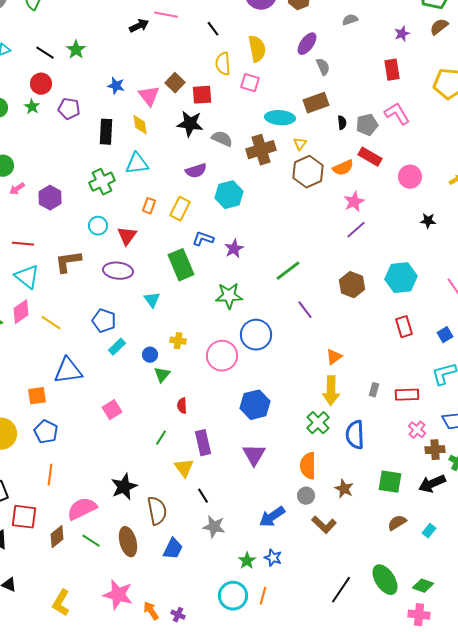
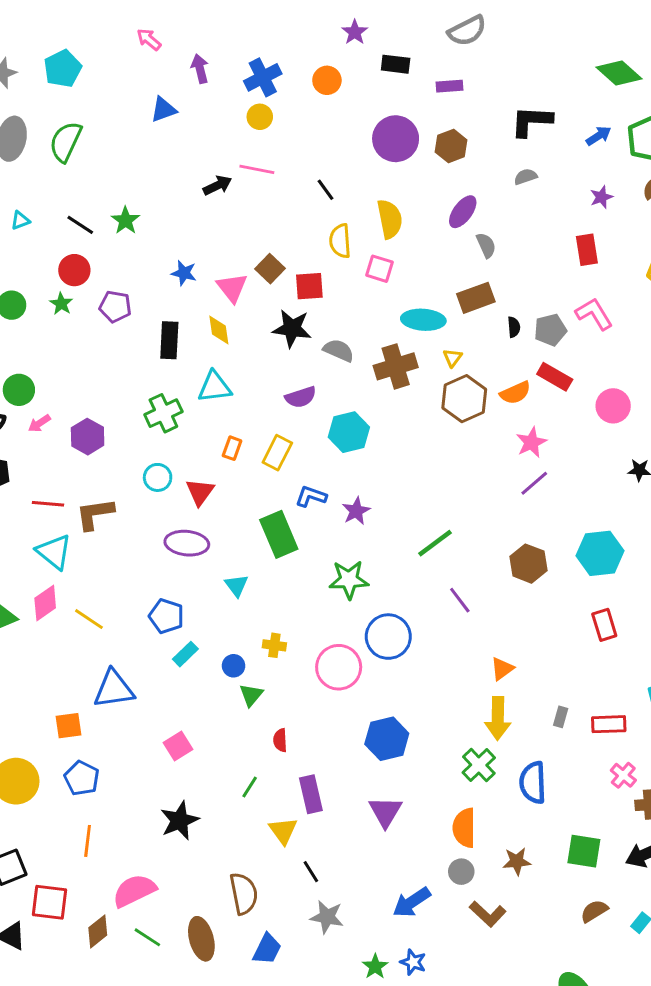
brown L-shape: (68, 262) -> (95, 514), moved
black star: (124, 487) -> (180, 821), moved
brown star: (344, 489) -> (517, 861), turned -30

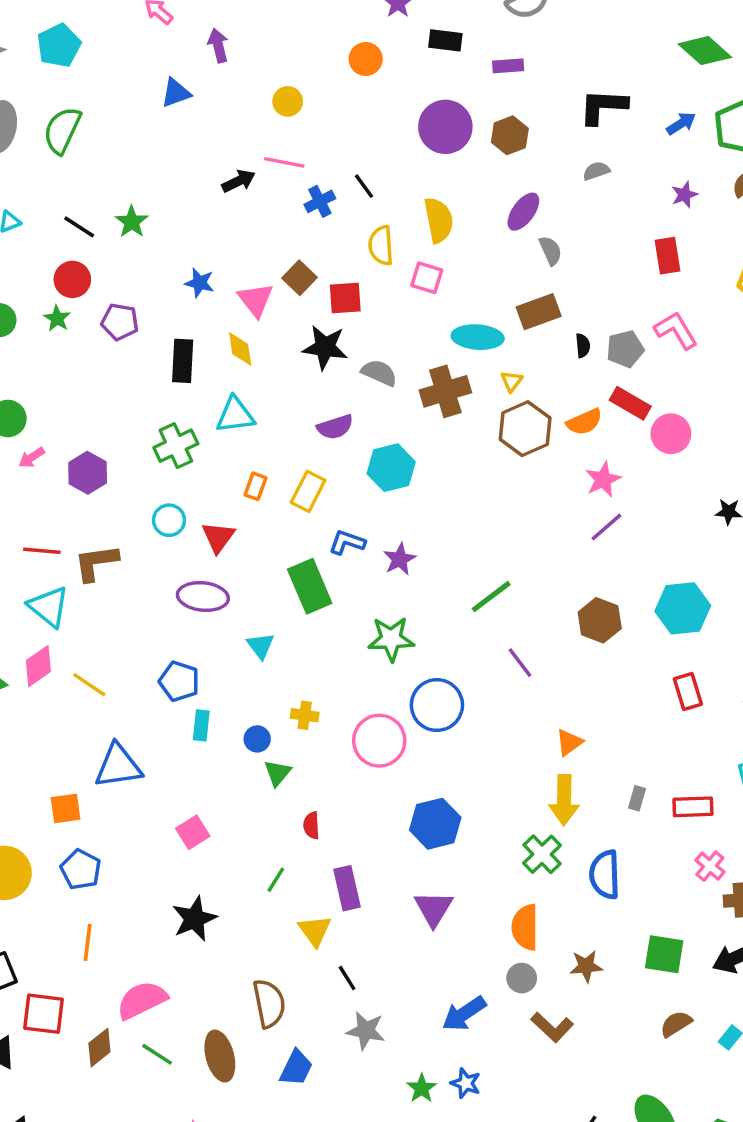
blue cross: (263, 77) -> (320, 201), moved, size x0.7
pink circle: (613, 406) -> (671, 434), moved
cyan rectangle: (185, 654) -> (201, 725), turned -40

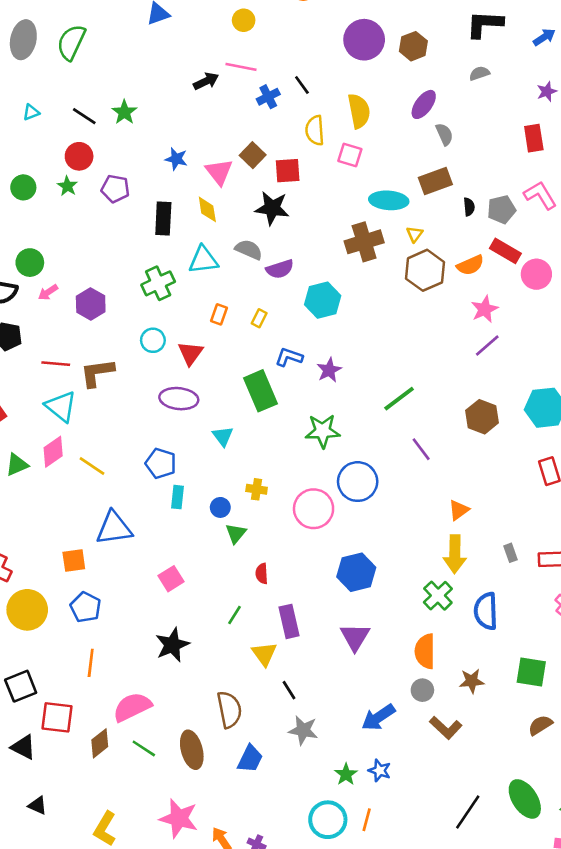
gray semicircle: (379, 373) -> (249, 250), moved
yellow rectangle: (308, 491) -> (259, 318), size x0.6
gray rectangle: (637, 798) -> (511, 553), turned -36

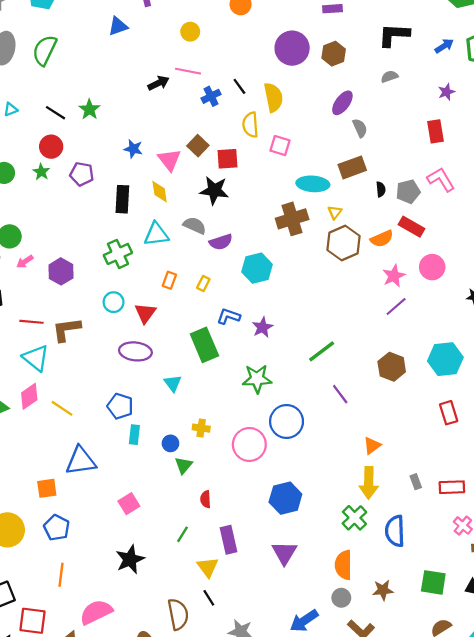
yellow semicircle: (359, 111) -> (273, 97), moved
pink circle: (536, 274) -> (432, 267), moved
black line: (289, 690) -> (209, 598), moved

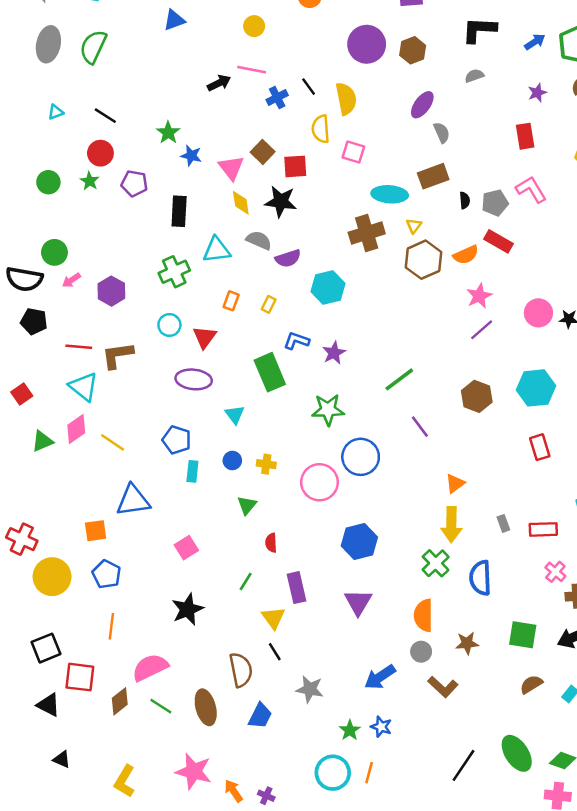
green star: (89, 109) -> (168, 133), moved
yellow diamond: (160, 192) -> (241, 203), moved
pink circle: (432, 267) -> (538, 313), moved
blue circle: (170, 443) -> (232, 460), moved

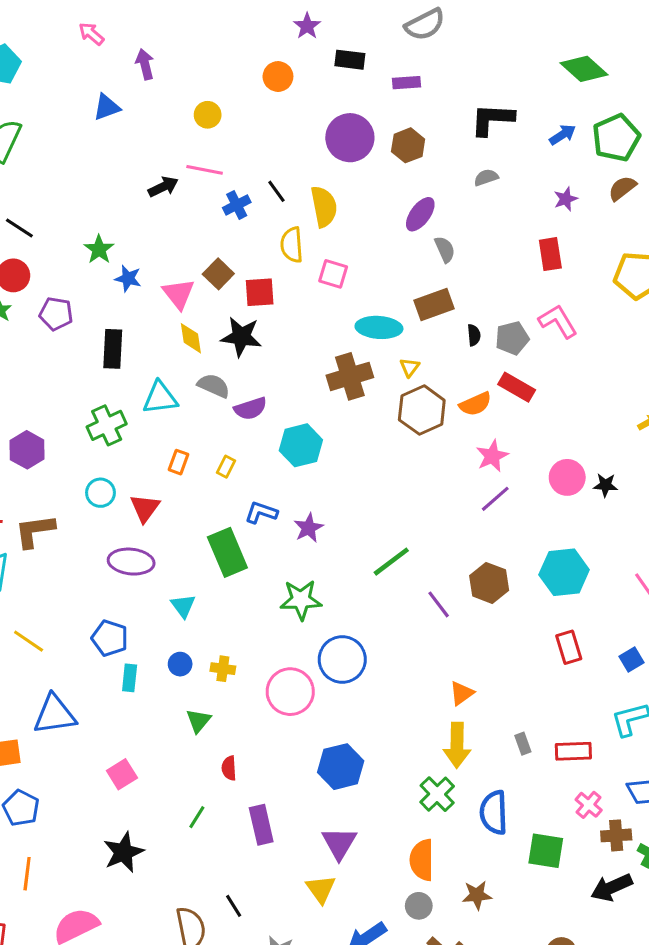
purple line: (420, 427) -> (439, 604), moved
yellow triangle: (273, 618) -> (321, 889), moved
green square: (523, 635) -> (546, 851), moved

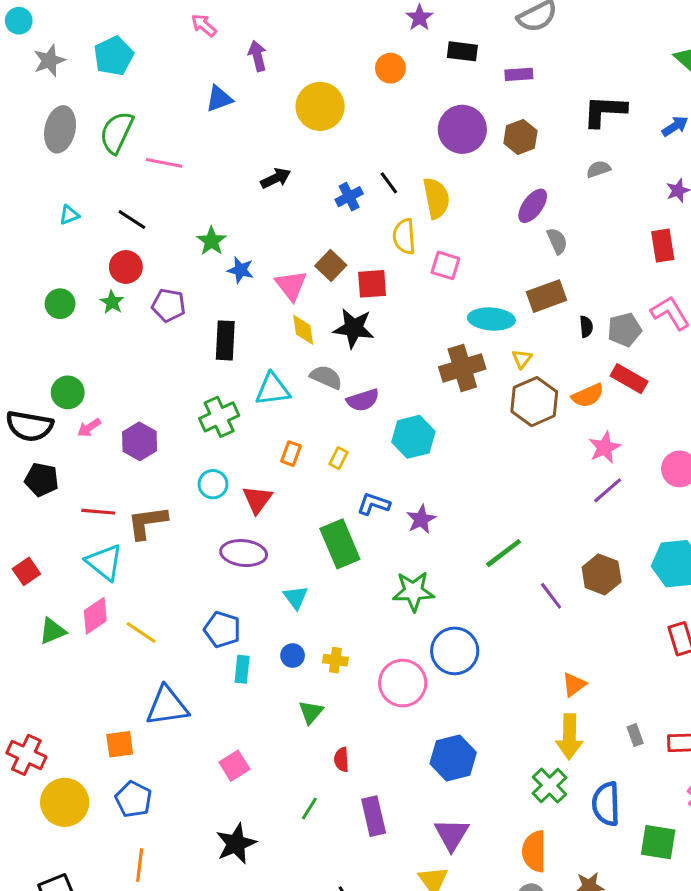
yellow circle: (208, 115) -> (320, 106), size x1.8
pink line: (205, 170) -> (164, 163), moved

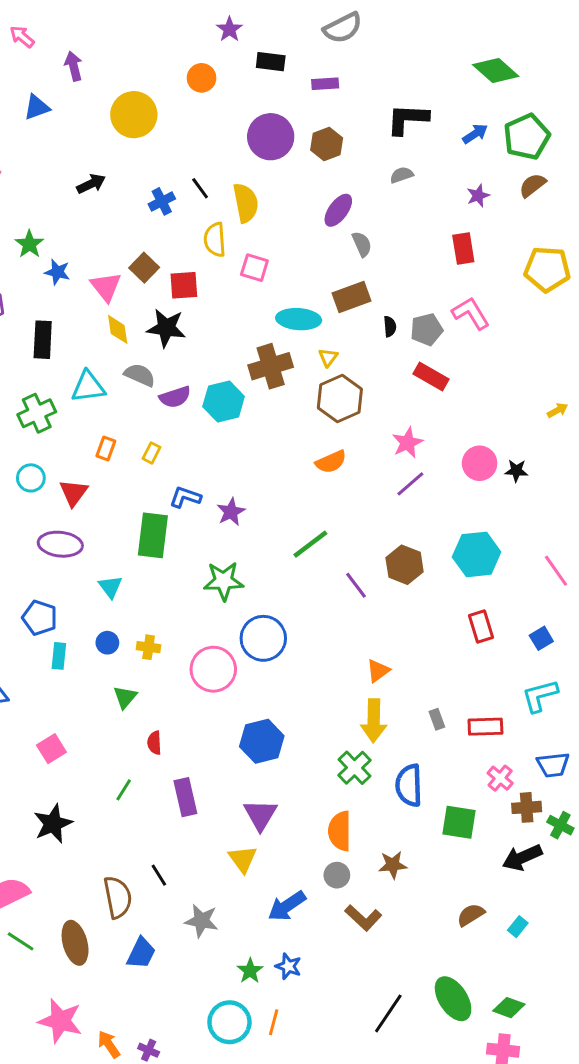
orange semicircle: (588, 395) -> (331, 462), moved
cyan hexagon: (413, 437) -> (224, 401), moved
green rectangle: (340, 544) -> (153, 535), turned 30

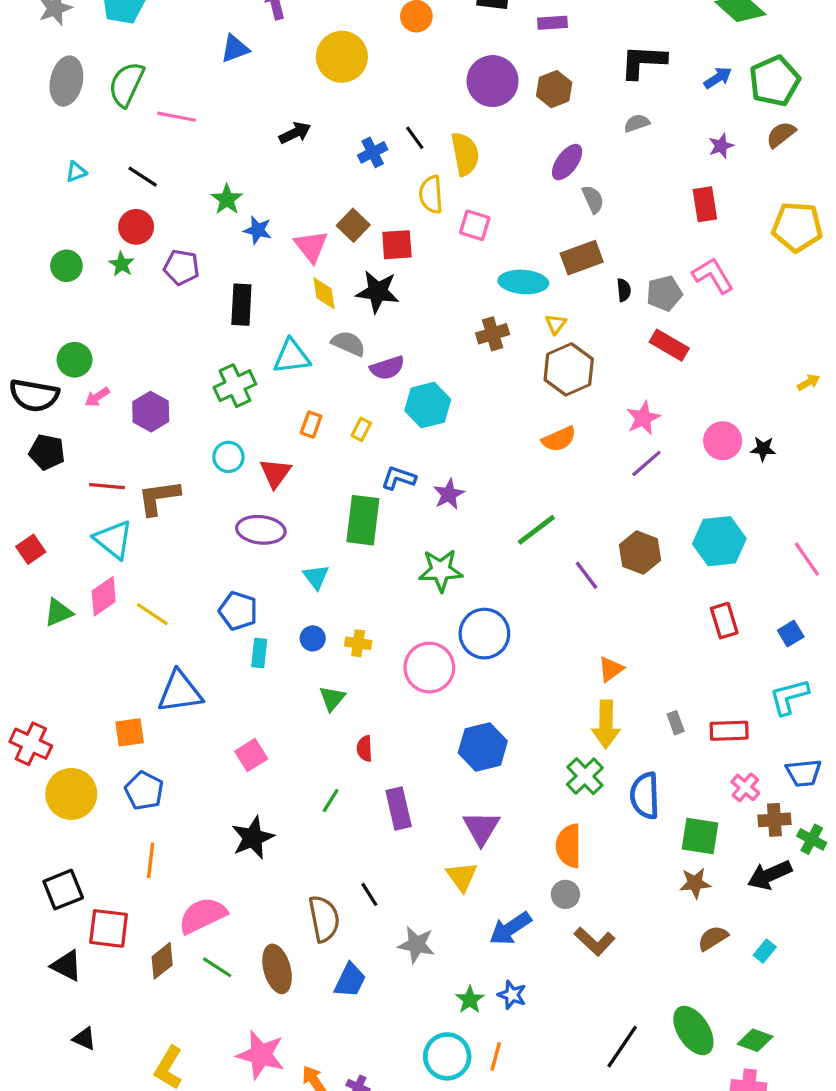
brown cross: (271, 366) -> (493, 334), size x0.7
cyan hexagon: (224, 401) -> (428, 405), moved
brown star: (393, 865) -> (695, 883), moved

